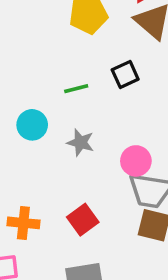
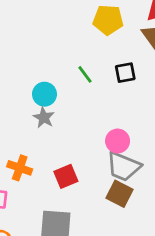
green line: (76, 89) -> (85, 74), turned 54
gray star: (80, 143) -> (44, 118), moved

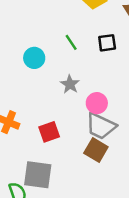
gray star: (44, 118) -> (70, 84), moved

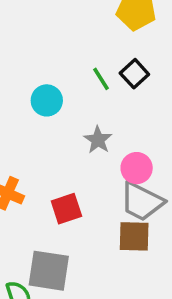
black square: (107, 43) -> (134, 74), moved, turned -36
brown square: (96, 150) -> (134, 236), turned -30

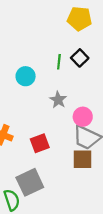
green line: (101, 79) -> (59, 62), turned 40
gray square: (49, 271) -> (30, 182), turned -32

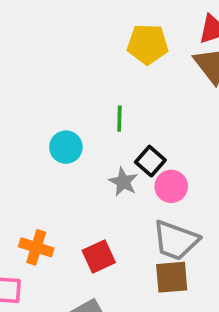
black square: (80, 58) -> (150, 161), moved
pink circle: (83, 117) -> (171, 186), moved

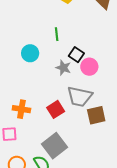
gray trapezoid: (176, 240) -> (80, 96), moved

